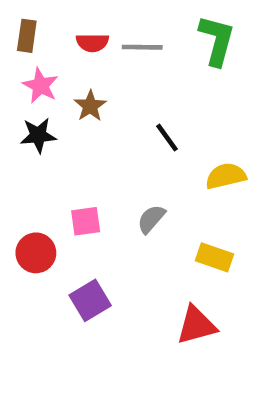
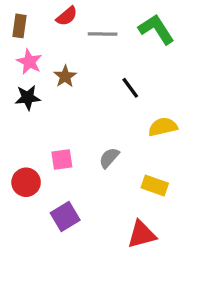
green L-shape: (217, 40) -> (156, 29), turned -48
red semicircle: (92, 43) -> (67, 16), moved, turned -40
black line: (167, 138) -> (130, 88), moved

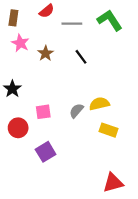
black line: (130, 88) -> (81, 57), moved
black star: (28, 98) -> (12, 89), moved, turned -30
yellow semicircle: (163, 127) -> (99, 104), moved
red triangle: (142, 234) -> (113, 183), moved

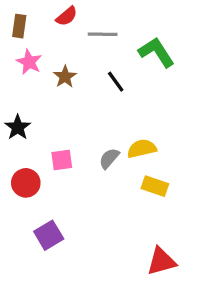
green L-shape: (110, 20) -> (156, 52), moved
purple square: (46, 152) -> (49, 235), moved

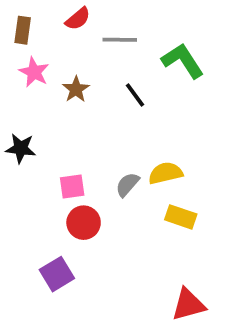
black star: (18, 127) -> (21, 148), turned -30
red circle: (26, 183) -> (84, 223), moved

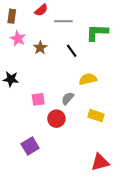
green L-shape: (183, 61) -> (97, 32), turned -55
yellow semicircle: (165, 173) -> (88, 79), moved
red circle: (84, 223) -> (56, 119), moved

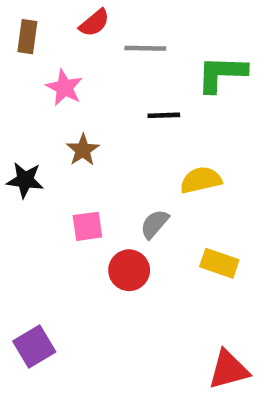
pink star: (18, 39) -> (64, 88), moved
brown star: (40, 48) -> (83, 150), moved
black line: (72, 51) -> (164, 115), turned -56
purple square: (30, 146) -> (34, 347), moved

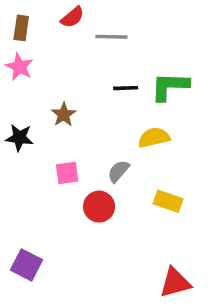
green L-shape: (222, 74) -> (170, 86), moved
pink star: (64, 88) -> (19, 67), moved
purple square: (34, 347) -> (27, 265), turned -32

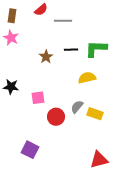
brown star: (64, 115) -> (46, 57), moved
black star: (19, 138) -> (11, 87), moved
gray semicircle: (118, 171) -> (77, 107), moved
purple square: (27, 265) -> (30, 150), moved

